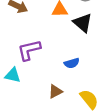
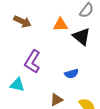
purple L-shape: (29, 50) -> (32, 62), turned -45

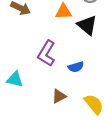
purple L-shape: (32, 62) -> (47, 53), moved

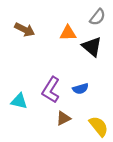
purple L-shape: (47, 53) -> (51, 90), moved

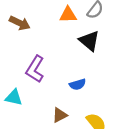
orange triangle: (68, 33) -> (68, 15), moved
purple L-shape: (51, 90) -> (35, 69), moved

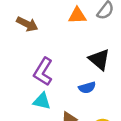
black triangle: (89, 41) -> (99, 60), moved
cyan triangle: (14, 97) -> (42, 101), moved

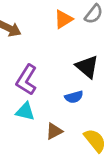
orange triangle: (77, 16) -> (63, 19), turned -30

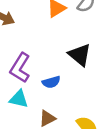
blue semicircle: (74, 97) -> (51, 82), moved

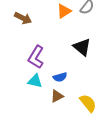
blue semicircle: (51, 82) -> (60, 77), moved

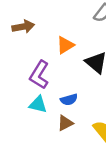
orange triangle: (64, 11) -> (65, 45), moved
brown arrow: (23, 18) -> (23, 27), turned -36

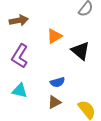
purple L-shape: (39, 75) -> (20, 56), moved
cyan triangle: (38, 104) -> (20, 91), moved

